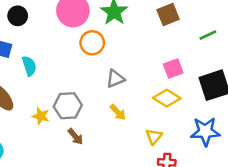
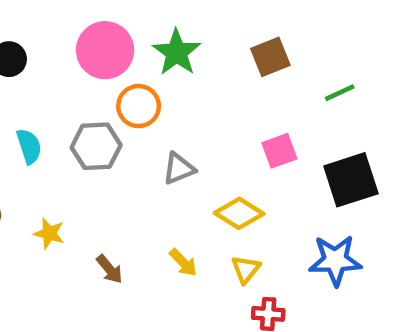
yellow diamond: (167, 98) -> (239, 213), moved
gray hexagon: (68, 106) -> (96, 146), moved
yellow arrow: (118, 112) -> (183, 263), moved

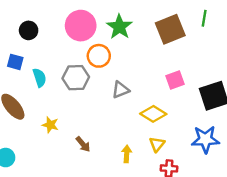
brown square: (270, 57) -> (170, 29), size x1.4
green line: (340, 93) -> (204, 18), moved, turned -56
yellow arrow: (183, 263) -> (127, 154), moved, turned -133

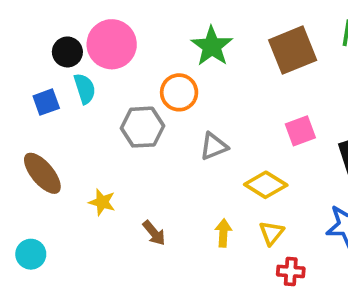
pink circle: (81, 26) -> (112, 44), moved
blue square: (15, 62) -> (46, 102), turned -35
cyan semicircle: (39, 78) -> (85, 89), moved
yellow arrow: (127, 154) -> (223, 233), moved

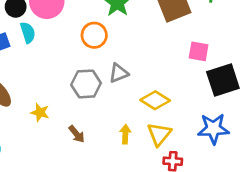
gray hexagon: (142, 127) -> (86, 84), moved
pink square: (300, 131) -> (199, 51), moved, turned 30
yellow triangle: (271, 233) -> (159, 134), size x1.4

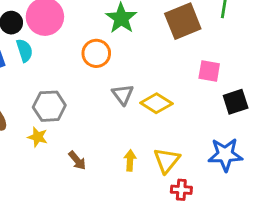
gray triangle: (119, 73) -> (123, 94), turned -45
black square: (223, 80) -> (236, 102), size x0.7
gray hexagon: (86, 84) -> (49, 106), moved
yellow diamond: (155, 100) -> (156, 103), moved

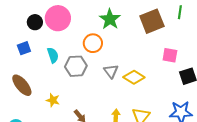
cyan semicircle: (24, 50) -> (53, 55), moved
gray hexagon: (49, 106) -> (76, 66), moved

